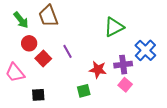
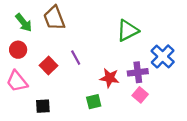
red circle: (29, 43) -> (18, 50), moved

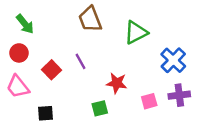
brown trapezoid: (54, 18) -> (90, 19), moved
purple cross: (138, 72) -> (179, 95), moved
pink square: (140, 95) -> (149, 101), turned 35

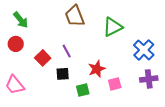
red star: (117, 83) -> (97, 69), turned -30
pink trapezoid: (18, 87) -> (15, 85), moved
pink square: (149, 101) -> (115, 84), moved
black square: (46, 113) -> (63, 74), moved

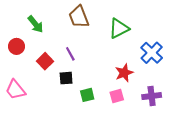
green arrow: (21, 20) -> (36, 24), moved
red star: (97, 69) -> (124, 73), moved
purple cross: (149, 79) -> (152, 96), moved
pink square: (115, 84) -> (117, 96), moved

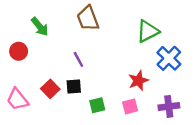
green triangle: (119, 28) -> (148, 31), moved
red square: (45, 61) -> (50, 89), moved

